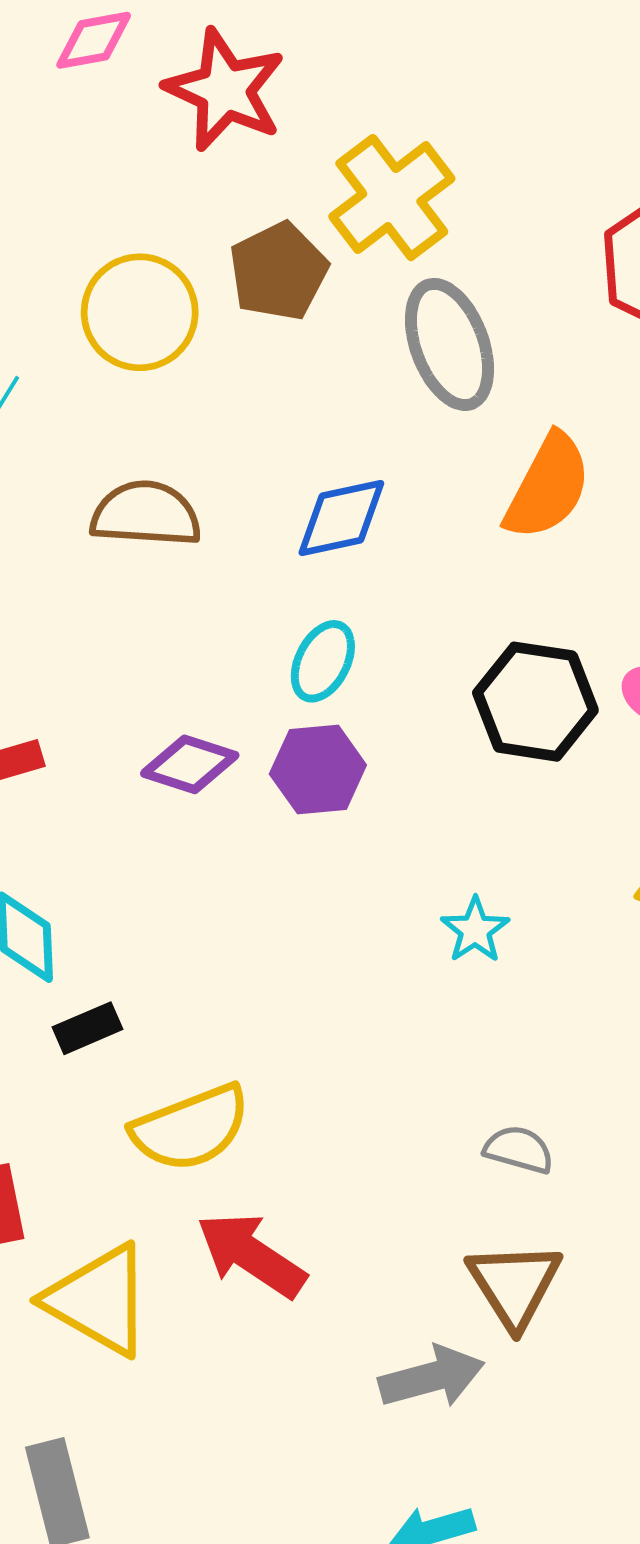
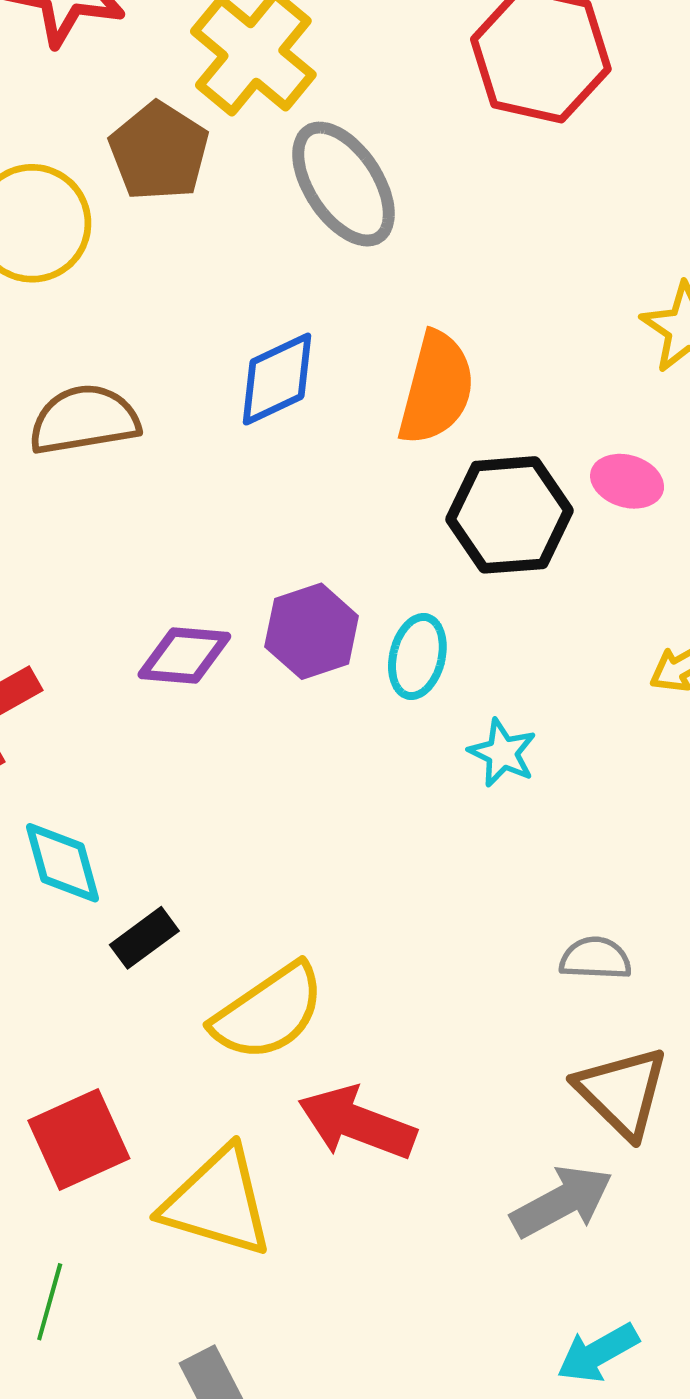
orange semicircle: (548, 487) -> (436, 388), moved
cyan ellipse: (323, 661) -> (417, 657), moved

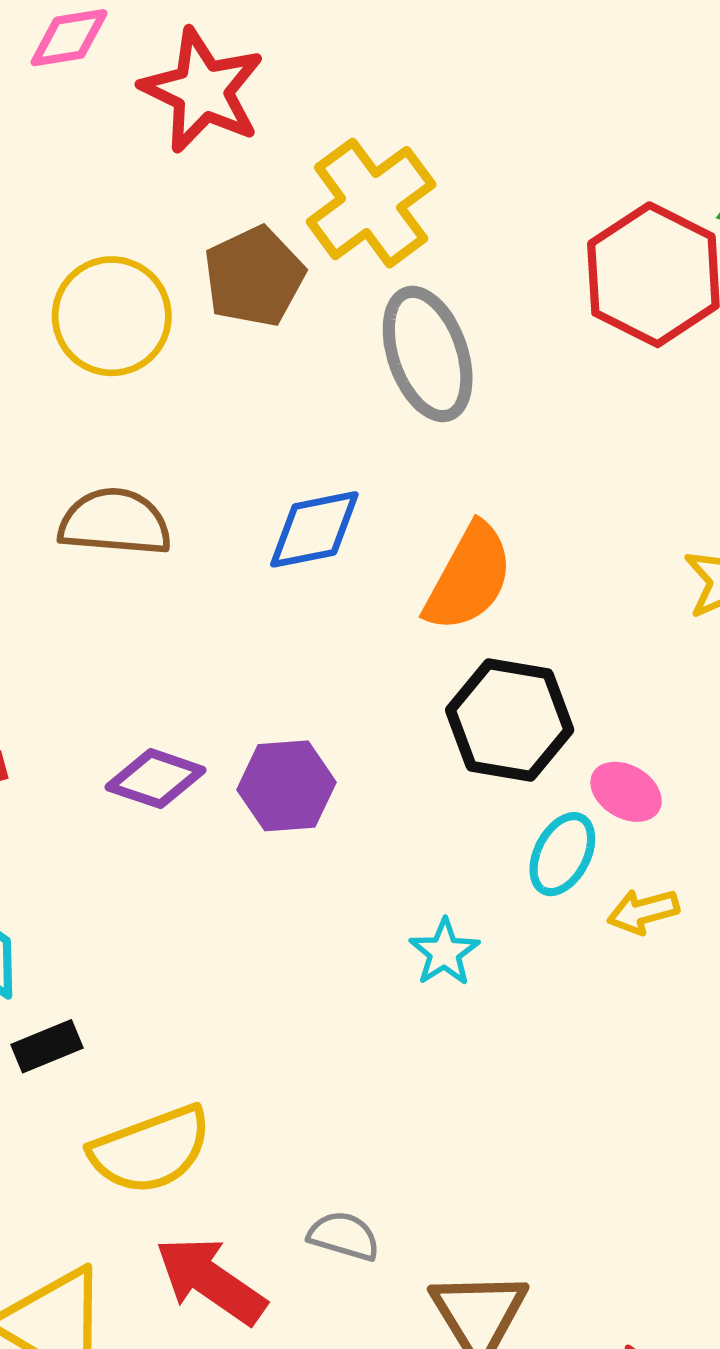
pink ellipse: (627, 481) -> (626, 792), moved
cyan ellipse: (417, 657) -> (562, 854), moved
gray semicircle: (595, 958) -> (344, 1236), moved

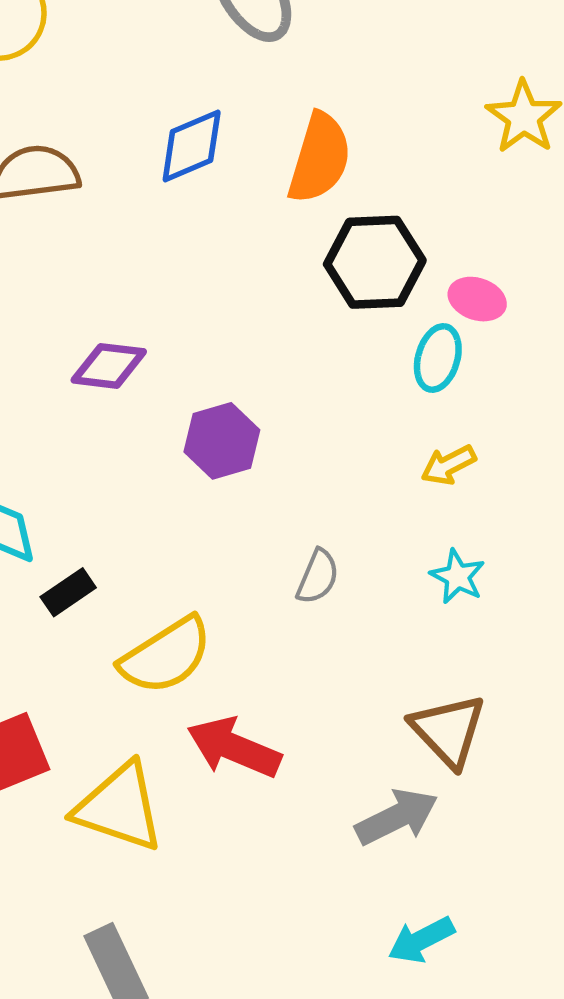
purple hexagon: (286, 786) -> (222, 441), moved
yellow arrow: (643, 911) -> (449, 465), moved
cyan star: (444, 952) -> (458, 576), moved
gray semicircle: (344, 1236) -> (318, 577), moved, turned 108

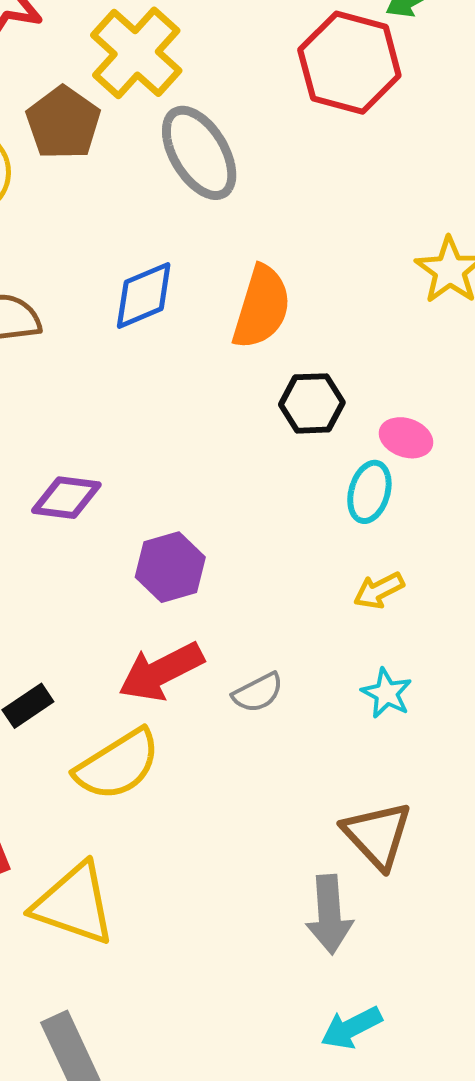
black hexagon: (375, 262) -> (312, 403), size x0.7
gray semicircle: (318, 577) -> (258, 693), turned 40
red arrow: (234, 748) -> (161, 672), moved, turned -50
gray arrow: (397, 817) -> (329, 914), turned 112

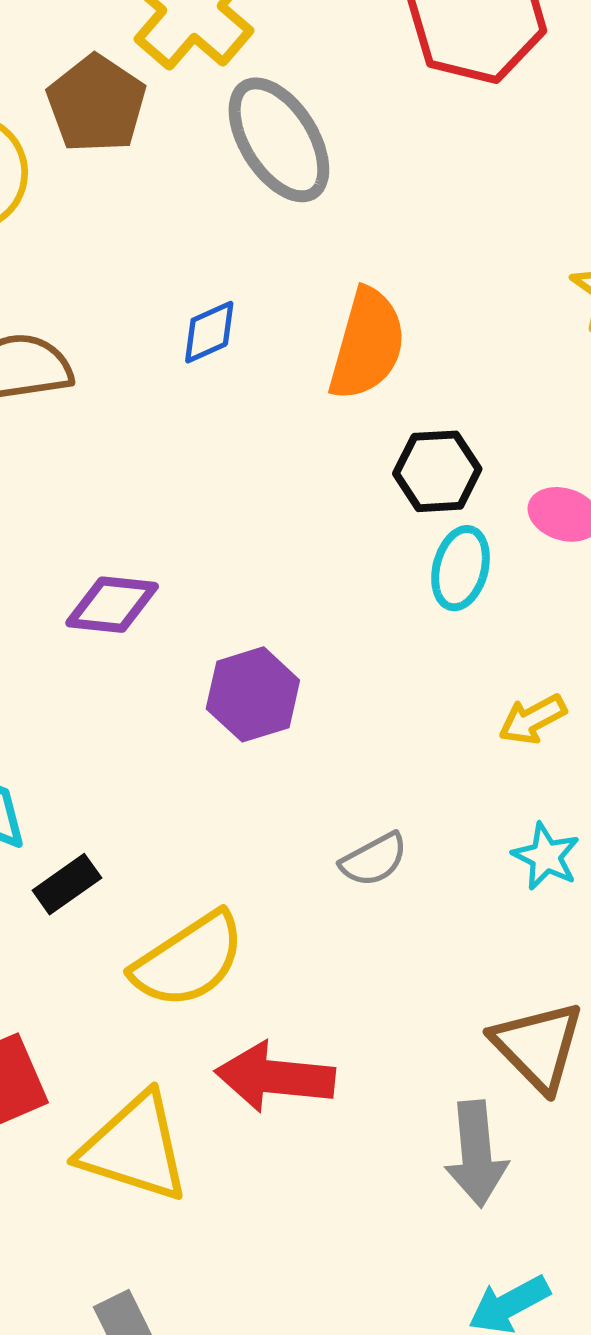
blue diamond: (144, 295) -> (209, 332), size x0.7
cyan ellipse: (369, 492) -> (461, 568), moved
red arrow: (161, 672) -> (275, 1077), moved, turned 34

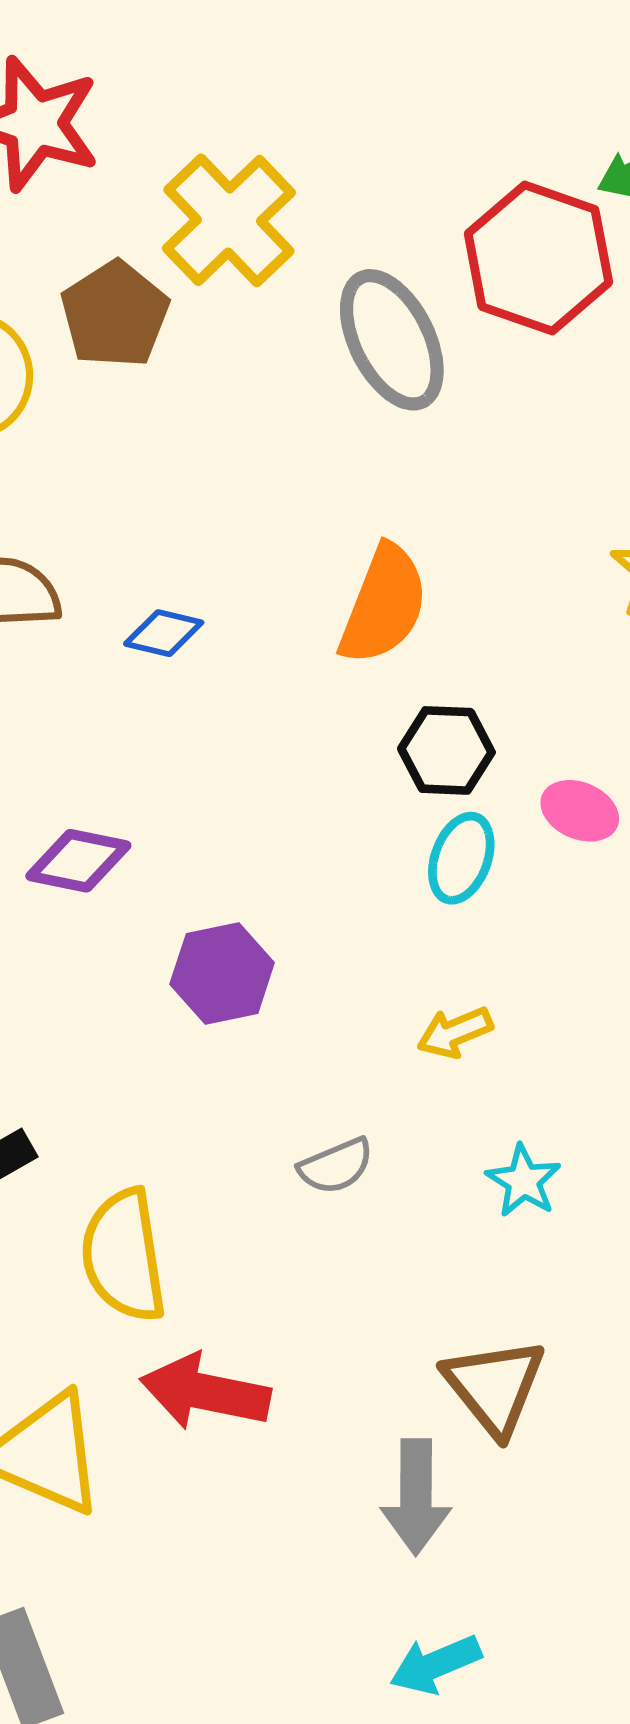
gray ellipse: (279, 140) -> (392, 340), moved
blue diamond: (209, 332) -> (164, 633), moved, turned 32
yellow arrow: (532, 719) -> (455, 1032), moved
yellow semicircle: (189, 960) -> (124, 1256), turned 109

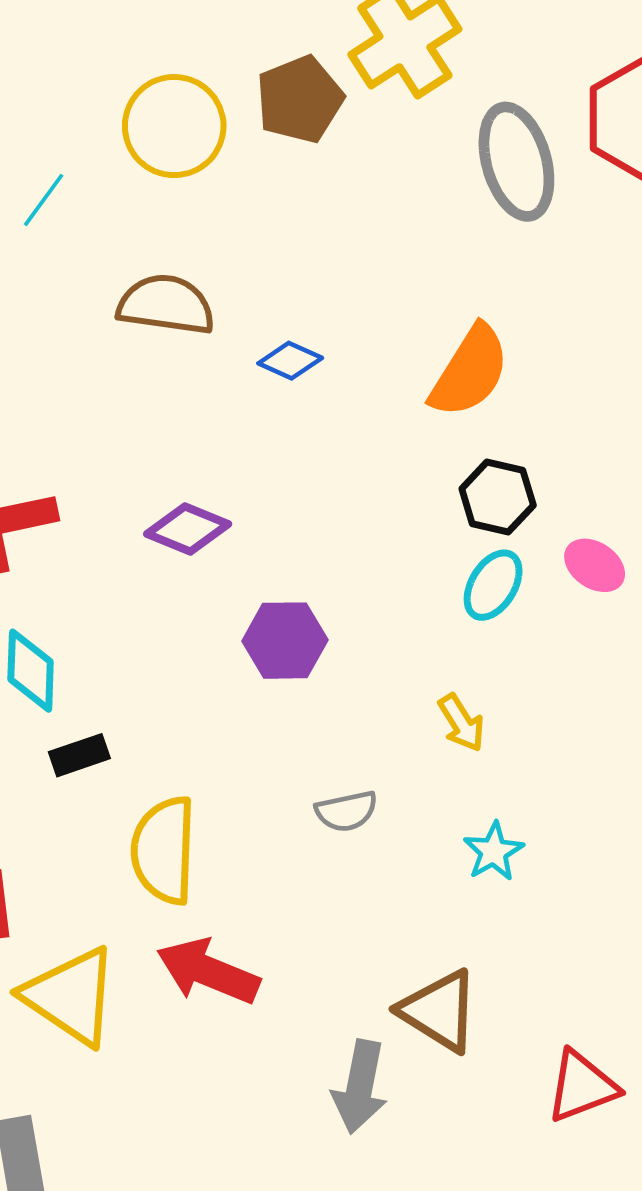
yellow arrow: (455, 1032) -> (461, 723), turned -110
brown triangle: (495, 1386) -> (439, 1011), turned -30

